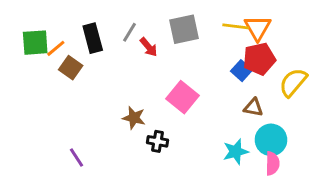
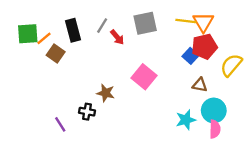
black cross: (158, 141) -> (87, 112), moved

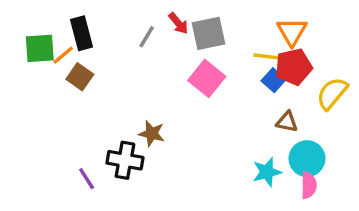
yellow line: (186, 21) -> (269, 57), moved
black rectangle: (73, 30) -> (82, 33), moved
red arrow: (117, 37) -> (178, 23), moved
pink square: (144, 77) -> (207, 78), moved
black cross: (87, 112) -> (125, 160), size x1.5

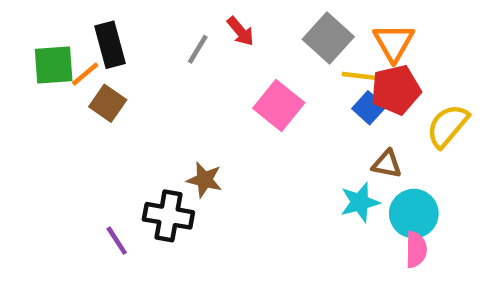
gray square: (208, 33) -> (328, 38), moved, turned -36
cyan star: (267, 172) -> (360, 202), moved

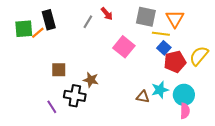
gray square: (328, 38) -> (146, 17), turned -30
red pentagon: (396, 90) -> (175, 62), moved
brown square: (108, 103) -> (59, 70), moved, turned -35
brown triangle: (387, 164) -> (143, 97), moved

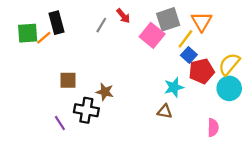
gray square: (146, 17) -> (168, 19), turned -30
yellow line: (161, 34) -> (185, 39), turned -60
pink square: (124, 47) -> (152, 35), moved
cyan star: (160, 90) -> (174, 87), moved
cyan circle: (184, 95) -> (229, 88), moved

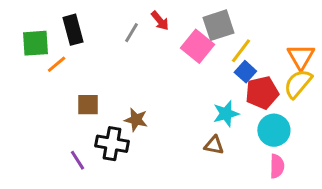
orange triangle: (202, 22) -> (301, 57), moved
orange line: (44, 38) -> (57, 64), moved
cyan circle: (229, 88) -> (274, 130), moved

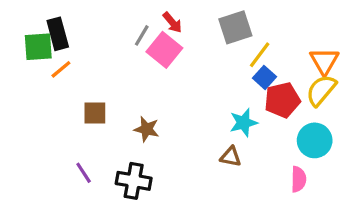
black rectangle: (73, 30) -> (58, 34), moved
pink square: (197, 46) -> (164, 50), moved
cyan circle: (274, 130) -> (315, 140), moved
black cross: (112, 144) -> (134, 181), moved

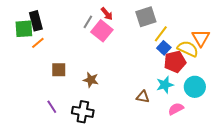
yellow semicircle: (321, 90) -> (188, 49), moved, turned 75
cyan star: (244, 123) -> (165, 85), moved
pink semicircle: (298, 179) -> (176, 109), moved, turned -119

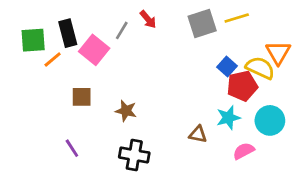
black rectangle: (36, 21) -> (68, 33), moved
pink square: (102, 31) -> (94, 50), moved
yellow line: (161, 34) -> (237, 18), moved, turned 36
black cross: (83, 112) -> (134, 155), moved

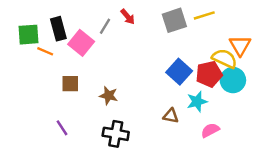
orange line: (53, 60) -> (45, 51), turned 63
blue square: (227, 66) -> (179, 72), moved, size x1.5
cyan circle: (270, 120) -> (233, 80), moved

